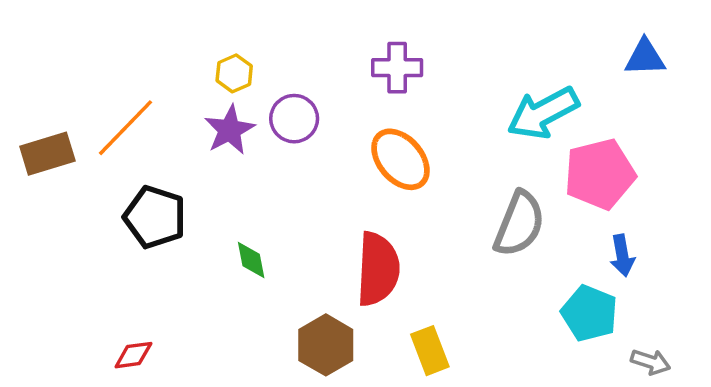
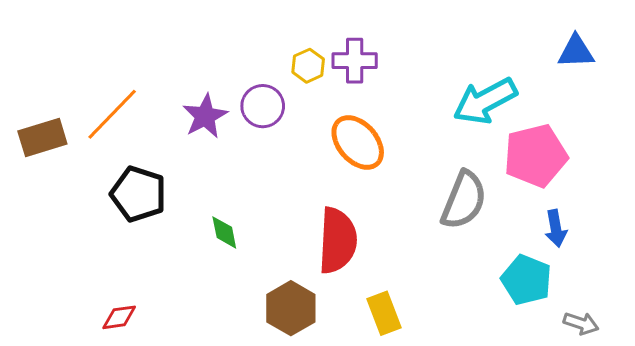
yellow hexagon: (234, 73) -> (308, 66), moved

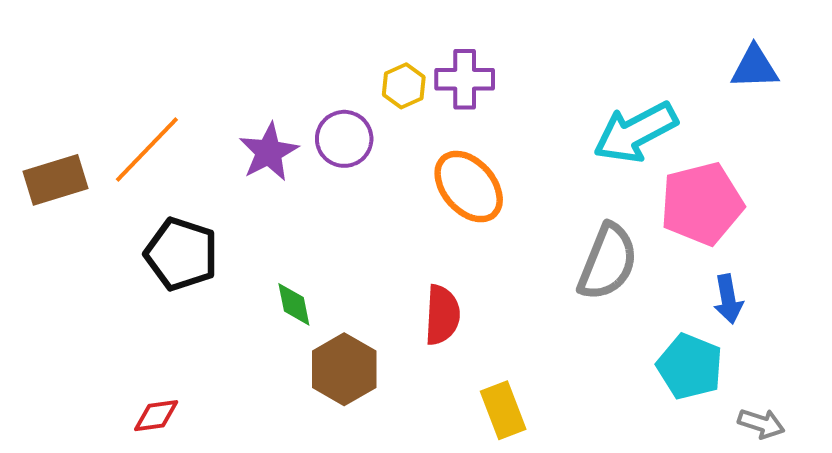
red semicircle: (337, 241) -> (442, 315), size x0.7
brown hexagon: (291, 308) -> (344, 369), moved

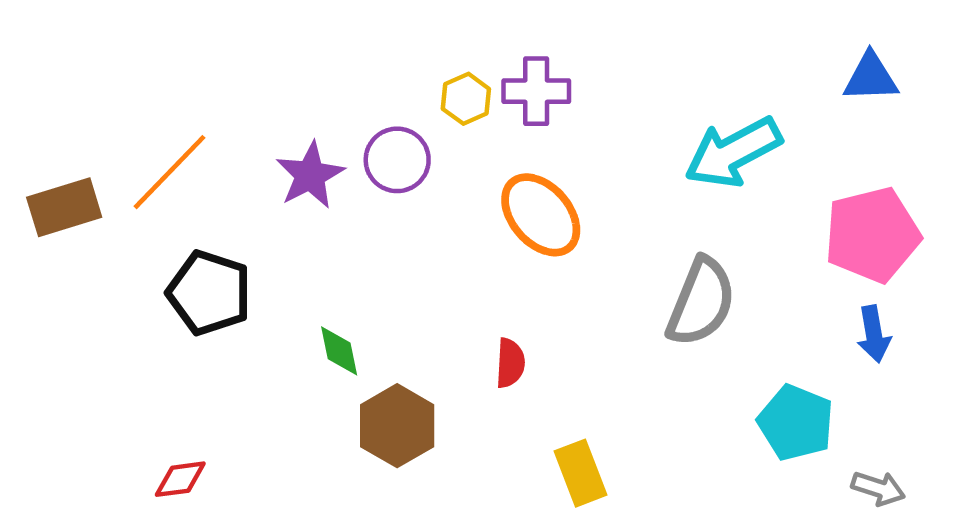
pink pentagon: (702, 204) -> (872, 235), moved
blue arrow: (728, 299) -> (874, 334), moved
red semicircle: (442, 315) -> (510, 363), size x0.7

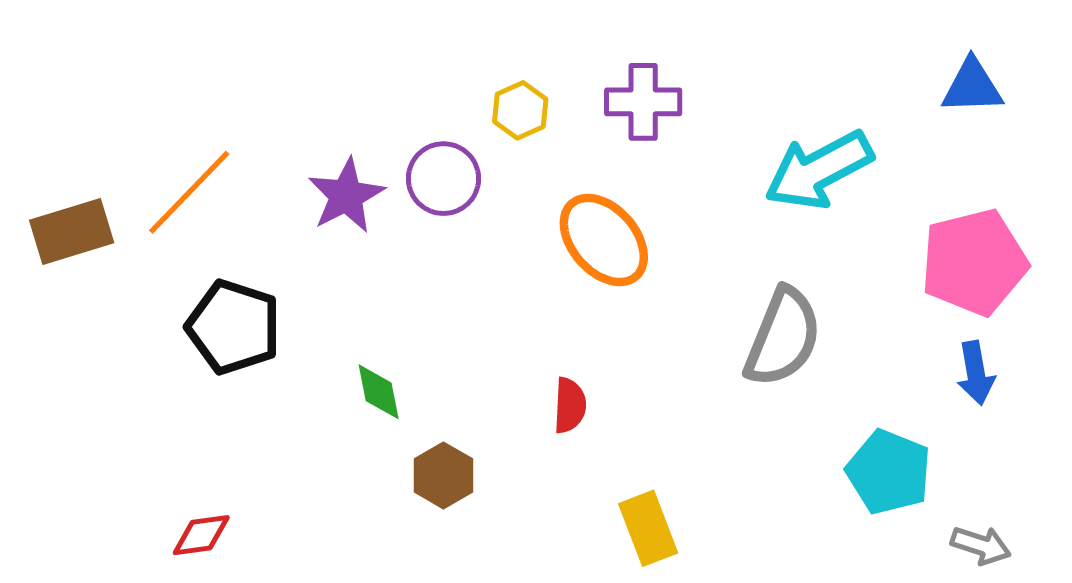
purple cross: (536, 91) -> (643, 102), moved
brown hexagon: (397, 426) -> (443, 475), size x0.7

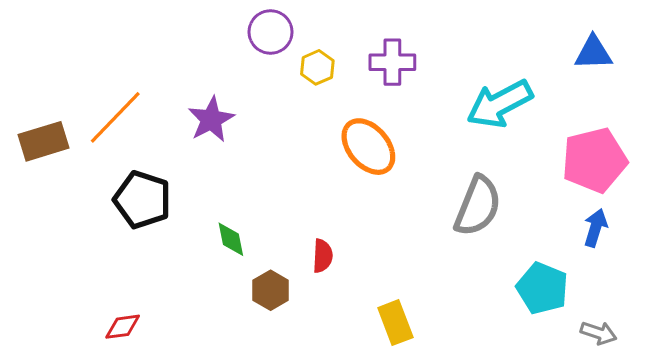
purple circle: (443, 179) -> (271, 32), moved
blue arrow: (976, 373) -> (595, 228), turned -153
red semicircle: (570, 405) -> (323, 256), moved

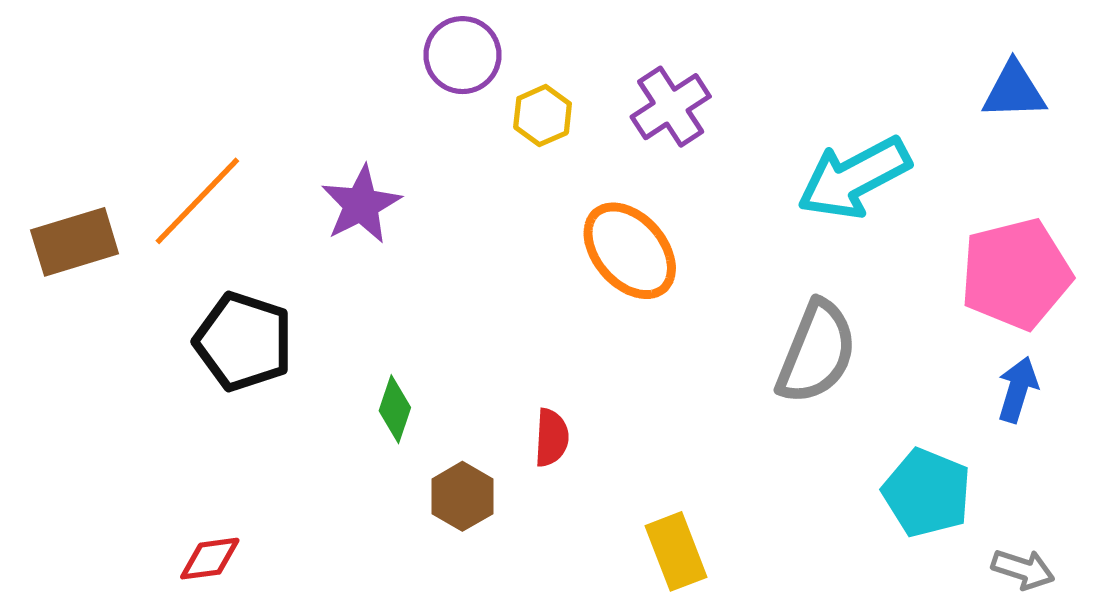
purple cross: (392, 62) -> (671, 107), turned -33
green diamond: (231, 239) -> (395, 409), turned 30

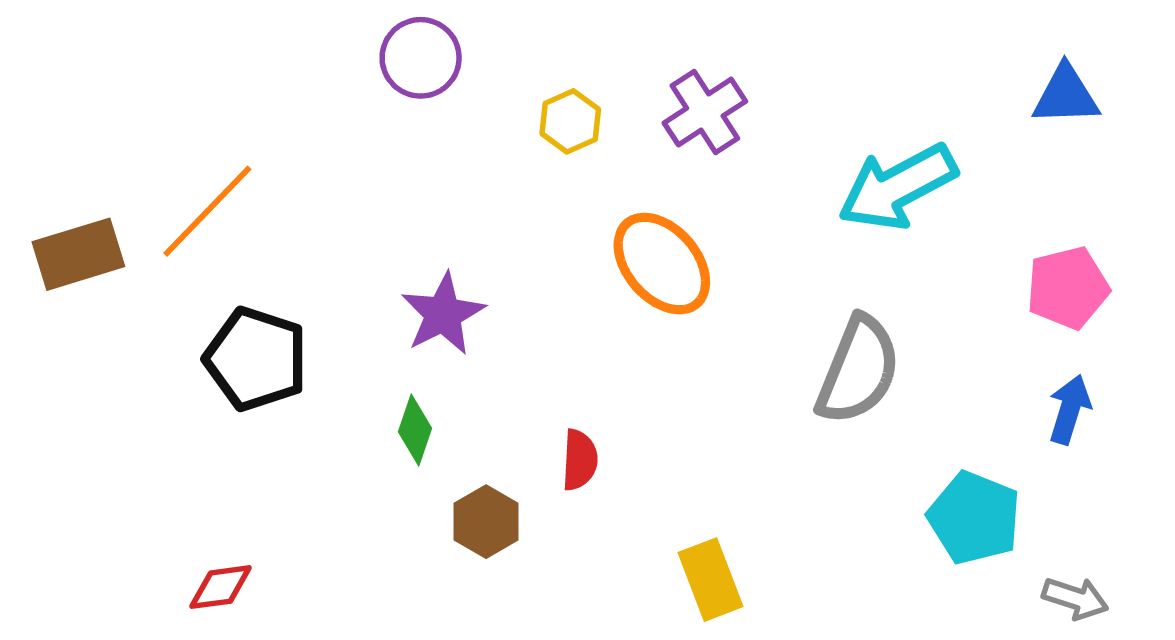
purple circle: (462, 55) -> (421, 58), moved
purple star: (361, 205) -> (443, 314), moved
pink pentagon: (1016, 274) -> (1068, 288), size x0.7

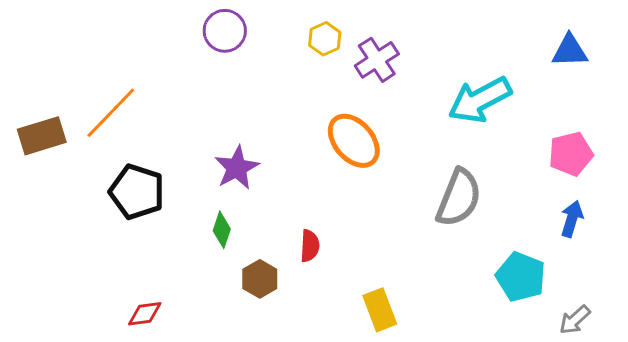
yellow hexagon: (570, 121) -> (325, 39), moved
red diamond: (220, 587) -> (145, 314), moved
gray arrow: (1075, 598) -> (575, 320), turned 120

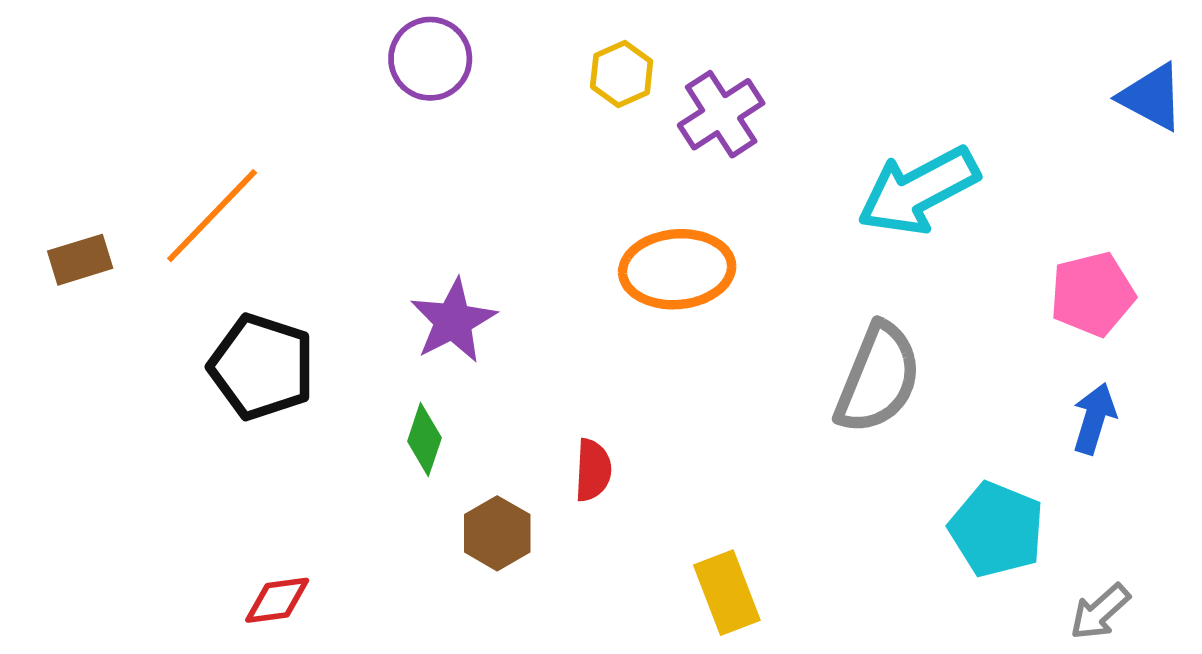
blue triangle: (570, 51) -> (1152, 97), moved, turned 30
brown rectangle: (42, 136) -> (80, 260), size x0.7
orange ellipse: (354, 141) -> (677, 269), turned -54

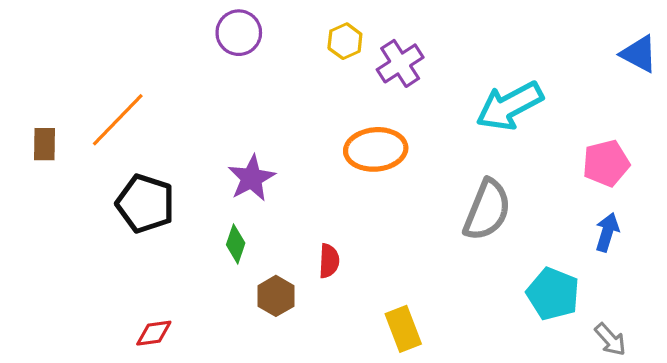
brown rectangle: (80, 260) -> (44, 144), turned -72
gray arrow: (1100, 612) -> (610, 339), turned -90

